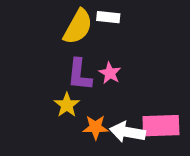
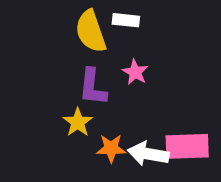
yellow semicircle: (78, 27) -> (91, 31), turned 132
pink star: (110, 73) -> (135, 72), moved

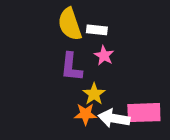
white rectangle: (126, 20) -> (97, 30), moved
yellow star: (78, 122) -> (94, 94), moved

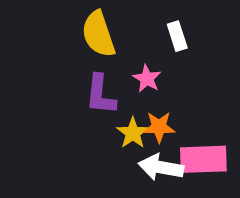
white rectangle: (97, 30) -> (177, 36), moved, turned 66
orange star: (85, 114) -> (159, 127), moved

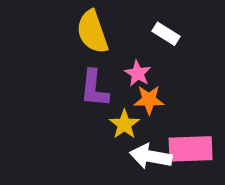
white rectangle: (177, 36) -> (166, 34), turned -40
orange star: (159, 127) -> (149, 100), moved

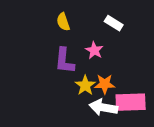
yellow semicircle: (92, 32) -> (63, 22), size x0.6
orange star: (149, 100) -> (105, 84), moved

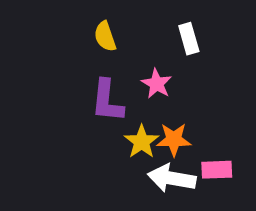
white rectangle: (114, 23) -> (189, 39), turned 42
pink rectangle: (131, 102) -> (217, 170), size x0.6

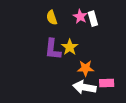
pink star: (157, 84) -> (80, 17), moved
yellow star: (142, 142) -> (70, 47), moved

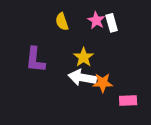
purple L-shape: (53, 49) -> (35, 60), moved
white arrow: (84, 87) -> (82, 78), moved

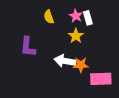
yellow star: (84, 57) -> (76, 36), moved
pink rectangle: (128, 100) -> (101, 79), size x1.5

